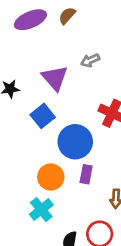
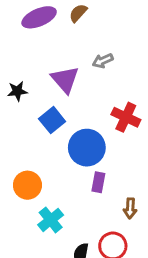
orange circle: (51, 177) -> (27, 185), moved

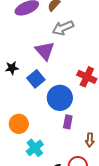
gray arrow: (103, 61) -> (63, 28), moved, size x1.5
black star: (17, 91) -> (12, 68), moved

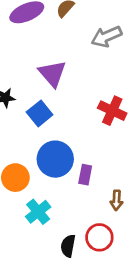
gray arrow: (63, 28) -> (107, 37), moved
blue circle: (60, 98) -> (55, 159), moved

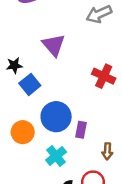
blue square: (40, 113) -> (30, 84), moved
cyan cross: (38, 212) -> (56, 156), moved

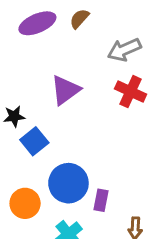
purple triangle: (54, 45) -> (65, 90), turned 35
red cross: (104, 76) -> (131, 92), moved

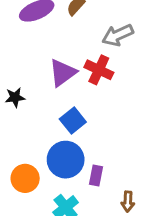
red cross: (131, 92) -> (99, 70), moved
blue square: (34, 141) -> (73, 120), moved

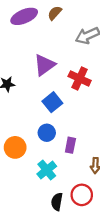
red cross: (99, 70) -> (80, 78), moved
blue circle: (66, 160) -> (47, 133), size x0.6

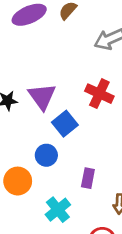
purple triangle: (44, 65) -> (42, 96), moved, turned -30
blue circle: (47, 133) -> (46, 155), moved

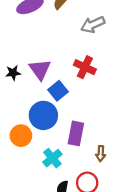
blue circle: (46, 155) -> (43, 115), size x1.6
purple rectangle: (88, 178) -> (76, 133), size x1.5

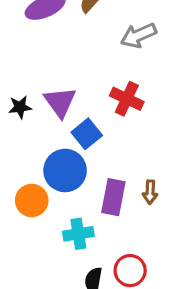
brown arrow: (101, 154) -> (150, 192), moved
cyan cross: (52, 158) -> (78, 234), turned 30

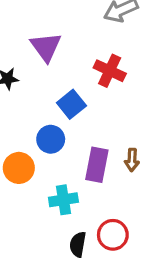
purple triangle: (60, 102) -> (46, 47), moved
blue circle: (65, 170) -> (51, 139), size x0.7

